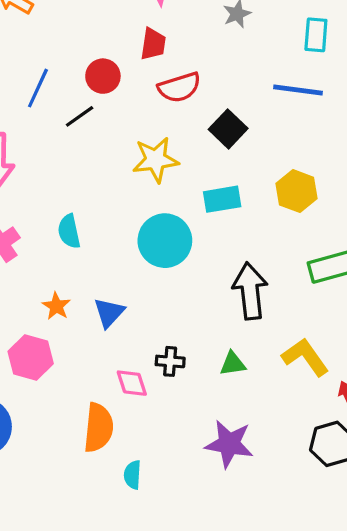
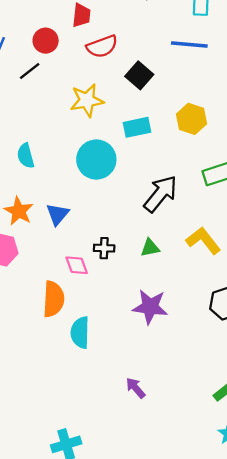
black arrow: (250, 291) -> (161, 194), turned 48
orange star: (56, 306) -> (19, 211), size x1.4
cyan semicircle: (132, 475) -> (80, 333), size x1.5

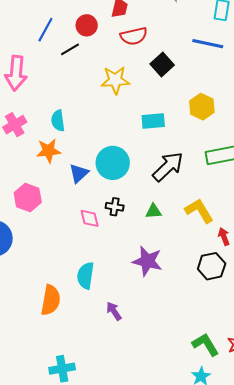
cyan rectangle: (137, 127) -> (153, 121), moved
cyan circle: (96, 160) -> (113, 163), moved
orange star: (19, 211) -> (49, 151), moved, turned 30
orange semicircle: (54, 299) -> (51, 300), moved
purple arrow: (136, 388) -> (114, 311), moved

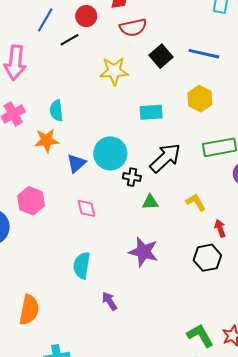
blue line: (208, 44) -> (204, 54), moved
pink hexagon: (28, 197) -> (31, 201), moved
black cross: (115, 207) -> (132, 177), moved
yellow L-shape: (199, 211) -> (196, 202), size x0.7
orange semicircle: (51, 300) -> (29, 310), moved

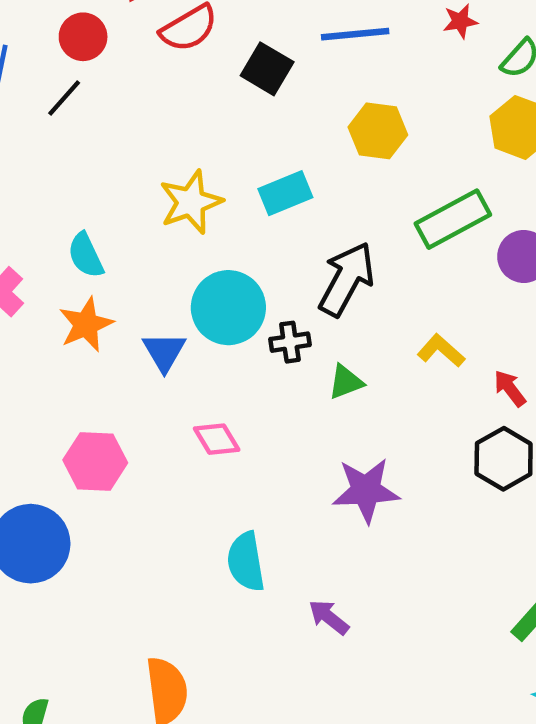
yellow star: (114, 71) -> (191, 202), moved

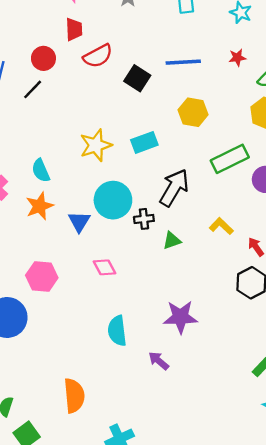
purple star: (366, 490) -> (180, 317), moved

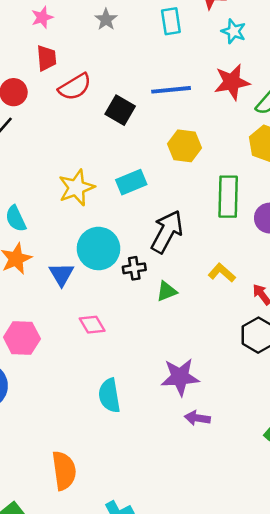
red star: (237, 57) -> (232, 82), size x1.8
green rectangle: (230, 159) -> (228, 197), turned -60
purple arrow: (159, 361) -> (197, 418), moved, turned -30

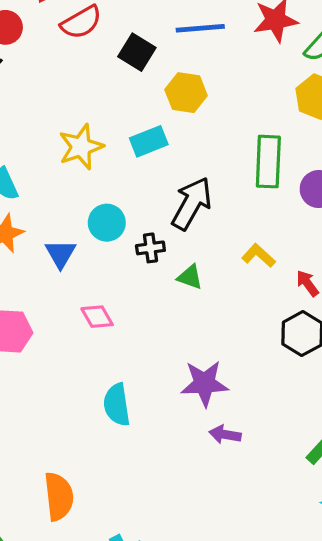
yellow hexagon: (185, 146) -> (186, 93), moved
cyan circle: (99, 249) -> (107, 223), size x0.7
green triangle: (167, 291) -> (190, 277), turned 40

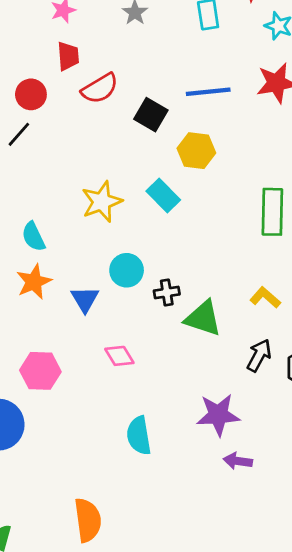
cyan rectangle: (149, 141) -> (163, 196), turned 68
black arrow: (192, 203) -> (259, 355), moved, size x0.7
green triangle: (190, 277) -> (203, 318), size x1.6

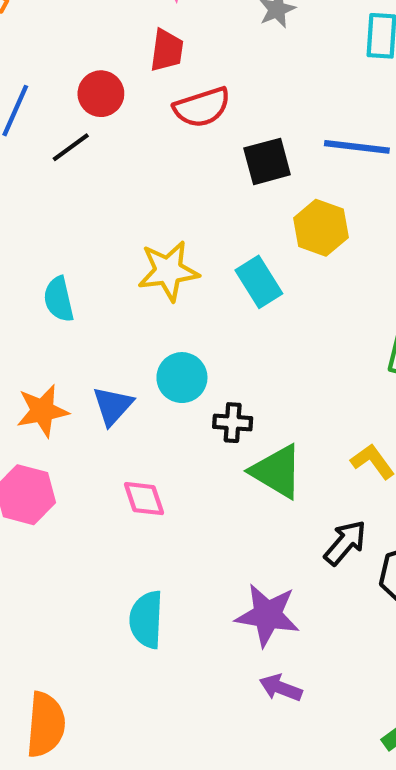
black square: (151, 115) -> (267, 161), turned 32
orange star: (34, 282) -> (42, 411), moved

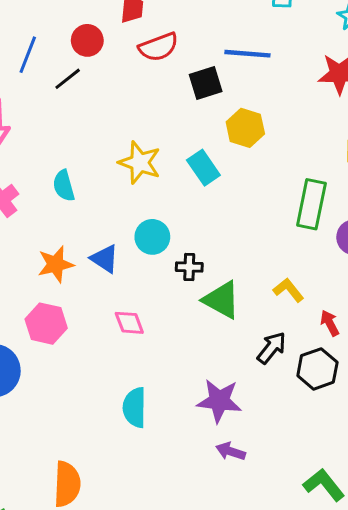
blue line: (357, 147) -> (247, 54), moved
yellow star: (168, 271) -> (140, 163), turned 30
blue triangle: (113, 406) -> (105, 259), turned -36

